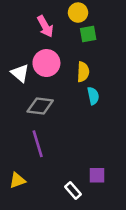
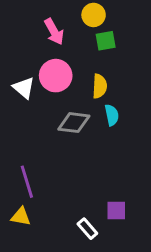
gray diamond: (40, 106) -> (74, 123), moved
purple line: (38, 144) -> (27, 182), moved
yellow triangle: (17, 180) -> (21, 217), turned 30

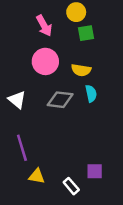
yellow semicircle: (100, 86) -> (81, 70), turned 96
white triangle: (24, 88) -> (17, 100), moved
yellow triangle: (21, 217) -> (37, 176), moved

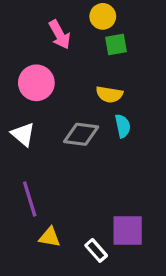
pink circle: (45, 61) -> (36, 83), moved
purple square: (95, 171) -> (128, 231), size x1.5

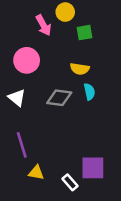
yellow circle: (103, 16) -> (65, 12), moved

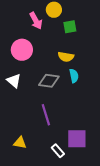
purple line: (22, 145) -> (46, 115), moved
yellow triangle: (36, 173) -> (20, 143), moved

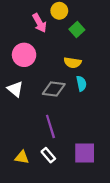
green square: (70, 27) -> (77, 30), turned -32
white rectangle: (58, 151) -> (48, 155), moved

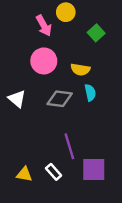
green square: (77, 30) -> (96, 33), moved
pink circle: (24, 55) -> (44, 61), moved
purple line: (50, 126) -> (69, 146), moved

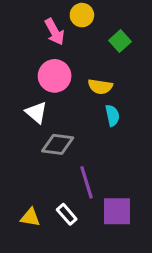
white triangle: (17, 99) -> (36, 112), moved
gray diamond: (60, 99) -> (58, 144), moved

